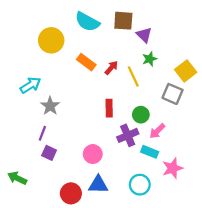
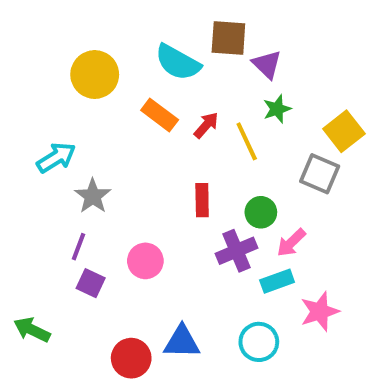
cyan semicircle: (87, 22) -> (178, 62), moved
cyan rectangle: (150, 152) -> (277, 281), turned -42
pink circle: (93, 154) -> (145, 261), moved

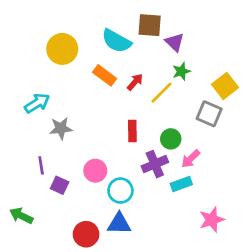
yellow line: (247, 141) -> (161, 93), turned 70
gray star: (93, 196) -> (61, 128), turned 30
purple line: (79, 247) -> (41, 165), moved, turned -30
pink star: (320, 312) -> (212, 220), moved
cyan circle: (259, 342) -> (120, 191), moved

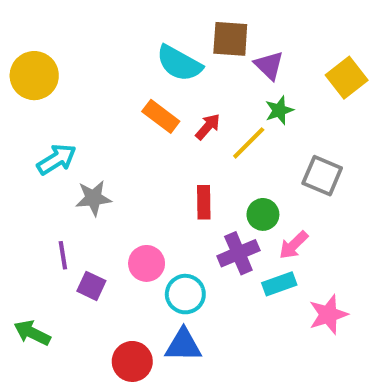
yellow circle: (62, 49) -> (34, 76), moved
yellow square: (225, 86) -> (347, 78), moved
pink star: (212, 220) -> (328, 314), moved

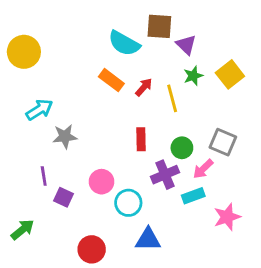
yellow square: (347, 78) -> (230, 74), moved
yellow line: (249, 143) -> (172, 98), turned -60
gray square: (322, 176) -> (223, 142), moved
green arrow: (32, 333) -> (22, 230), turned 115
blue triangle: (183, 345) -> (148, 239), moved

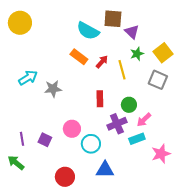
yellow circle: (24, 52) -> (20, 23), moved
gray star: (65, 136) -> (53, 89), moved
gray square: (223, 142) -> (158, 80), moved
purple line: (44, 176) -> (22, 139), moved
green arrow: (22, 230) -> (16, 163), turned -102

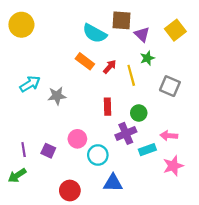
yellow square: (163, 53) -> (175, 30), moved
pink arrow: (144, 120) -> (169, 136), moved, turned 49
green arrow: (16, 163) -> (17, 175), turned -72

